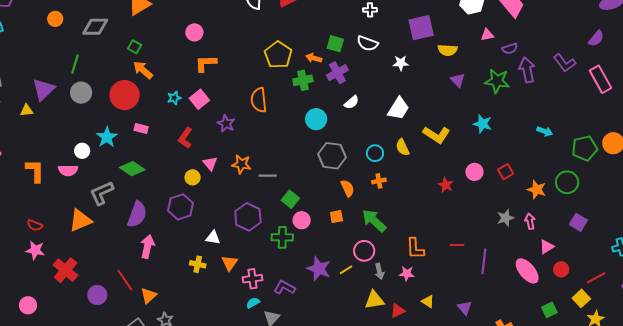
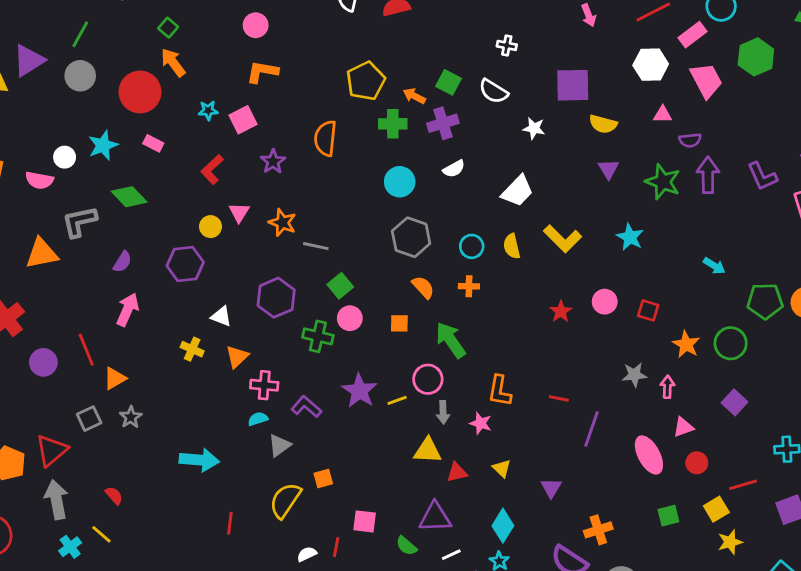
red square: (506, 172) -> (648, 310), turned 35
orange semicircle: (348, 188) -> (423, 287), turned -30
purple semicircle: (137, 214) -> (122, 262), size x0.6

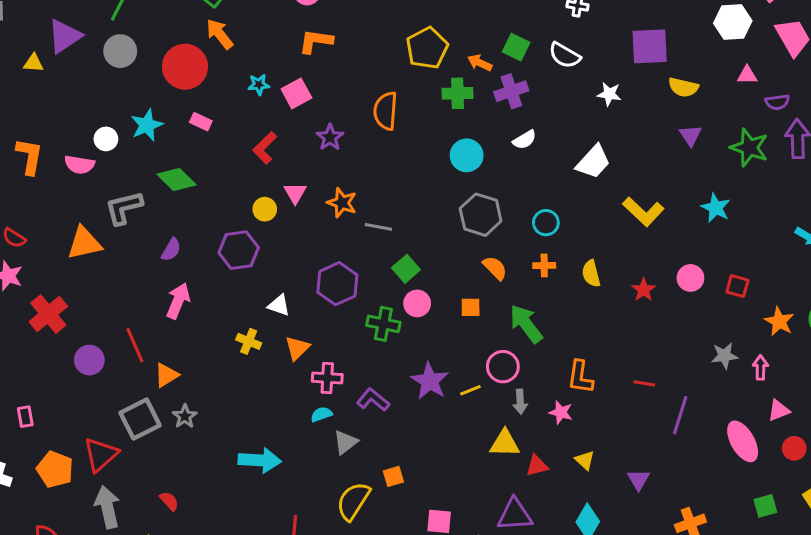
yellow semicircle: (512, 246) -> (591, 274), moved
gray square: (89, 419) -> (140, 419), size x1.5

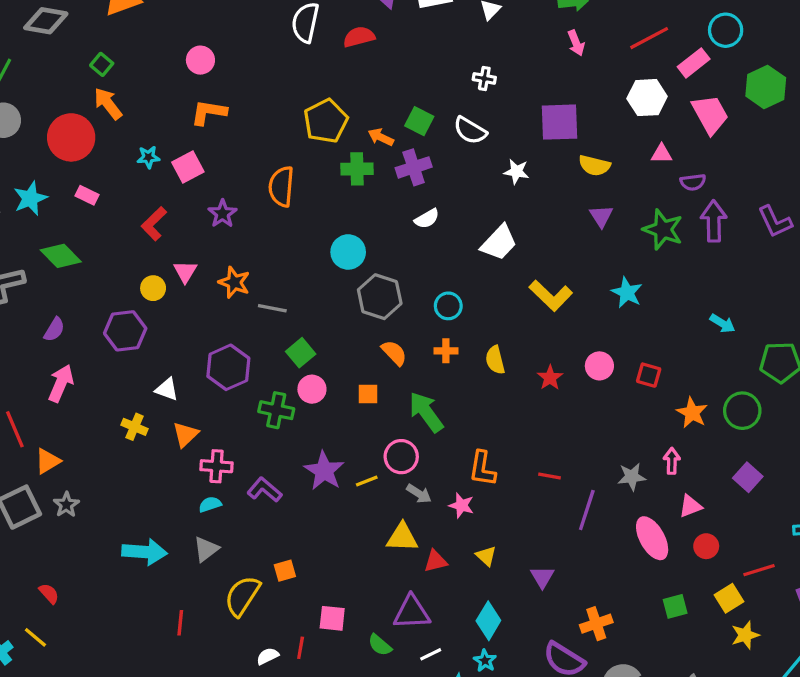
cyan circle: (467, 155) -> (348, 252), moved
gray star: (725, 356) -> (632, 477), moved
gray arrow: (520, 402) -> (419, 494), turned -55
gray triangle: (345, 442) -> (206, 549), moved

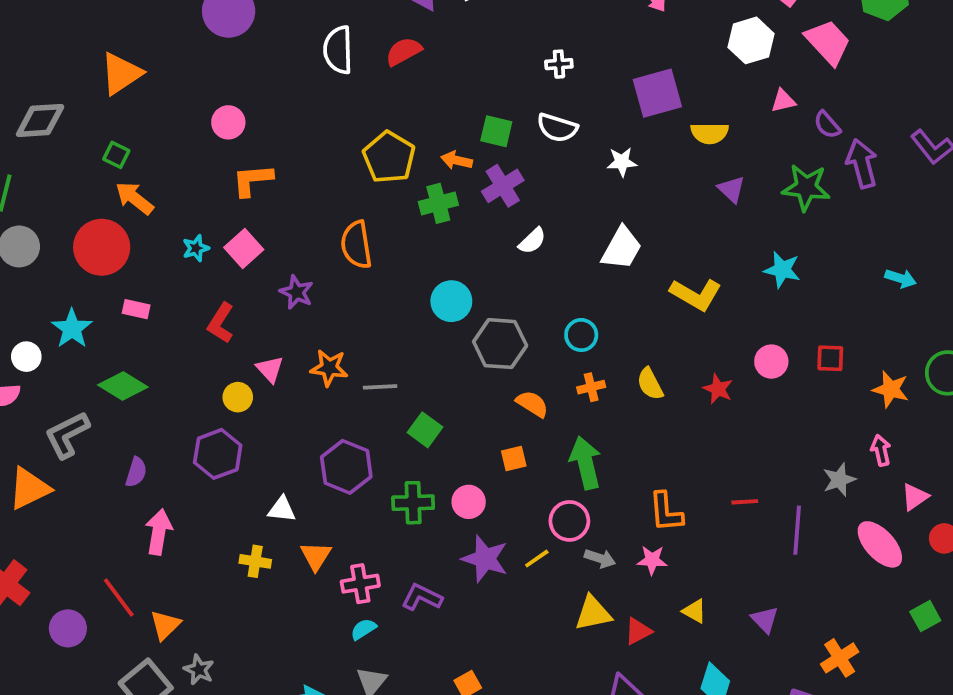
purple semicircle: (693, 182) -> (827, 125), turned 70
pink circle: (312, 389) -> (469, 502), moved
green arrow: (426, 412) -> (585, 463), turned 36

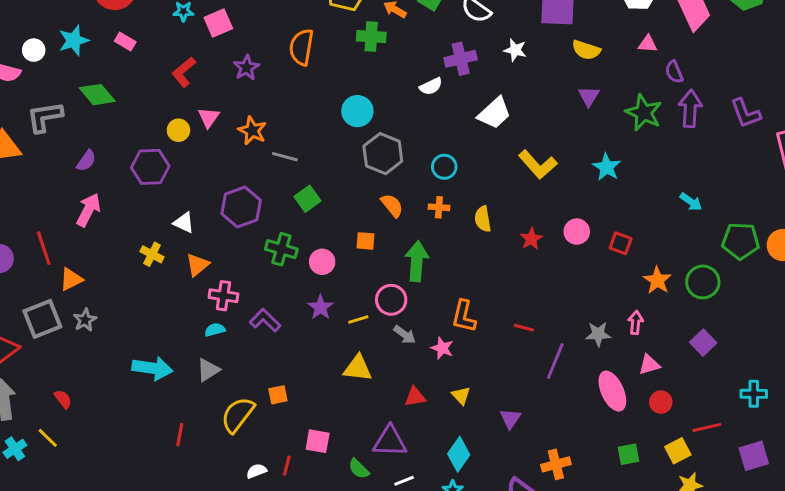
purple cross: (503, 186) -> (461, 59), moved
purple star: (485, 559) -> (320, 307), size x0.7
yellow triangle: (593, 613) -> (358, 368), moved

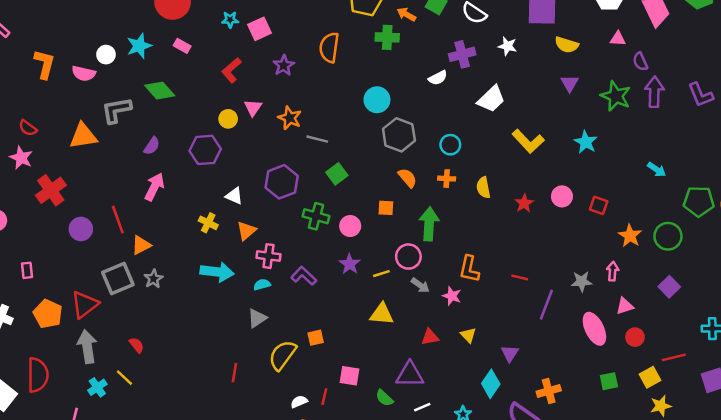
cyan arrow: (152, 368) -> (217, 272), moved
cyan diamond: (459, 454) -> (491, 384), moved

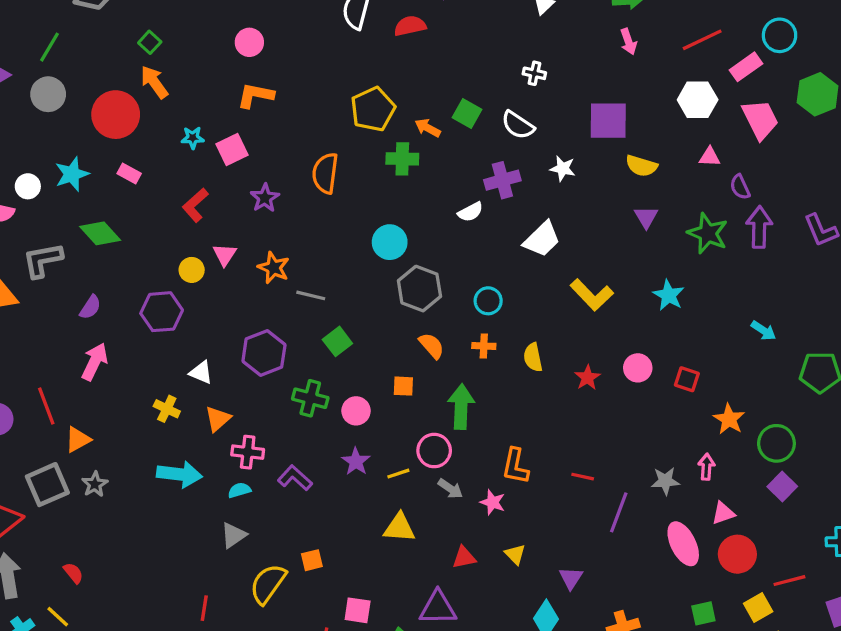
green circle: (668, 236) -> (776, 443), moved
red circle: (635, 337) -> (737, 554), size x1.5

